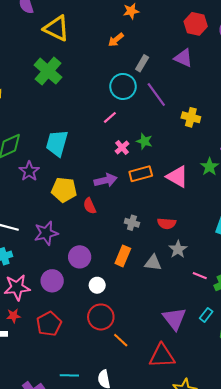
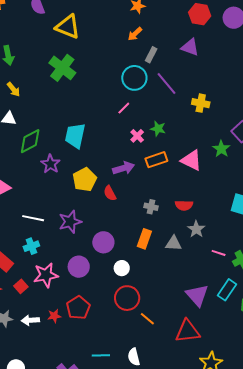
orange arrow: (116, 40) -> (135, 34), moved
yellow pentagon: (64, 190) -> (85, 180), turned -30
cyan rectangle: (206, 315) -> (227, 290), size x1.5
red star: (13, 316) -> (54, 316), moved

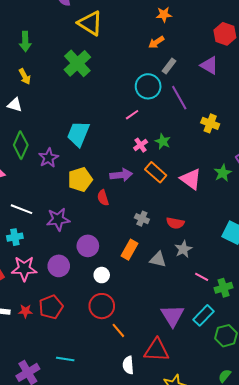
green diamond: (30, 141) -> (21, 145), moved, turned -48
orange rectangle: (156, 160) -> (156, 172), turned 50
white semicircle: (134, 357) -> (128, 365), moved

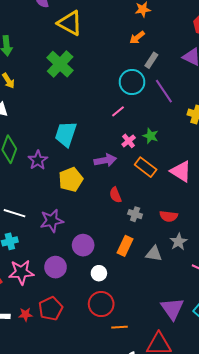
purple arrow: (121, 175) -> (105, 160), moved
red semicircle: (103, 198) -> (115, 195), moved
orange line: (118, 330) -> (119, 327), turned -49

